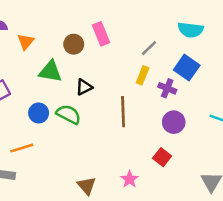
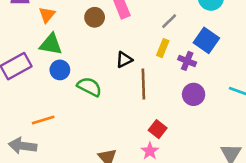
green triangle: (50, 71) -> (51, 44), moved
black triangle: (84, 87) -> (124, 60), moved
blue circle: (39, 113) -> (60, 70), moved
red square: (162, 157) -> (158, 129), moved

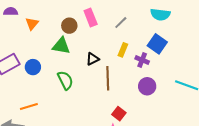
gray line: (169, 21) -> (121, 23), moved
green triangle: (51, 44) -> (61, 46), moved
blue circle: (60, 70) -> (33, 67), moved
green semicircle: (89, 87) -> (65, 80), turned 36

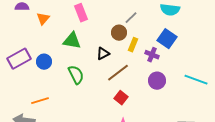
pink rectangle: (91, 18) -> (81, 13), moved
brown circle: (69, 26) -> (119, 33), moved
brown line: (108, 78) -> (118, 73), turned 55
red square: (119, 114) -> (121, 98), moved

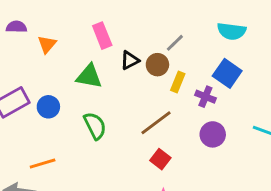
black triangle: (103, 54) -> (130, 60), moved

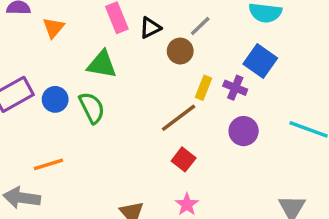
black triangle: (130, 60) -> (150, 28), moved
yellow rectangle: (178, 82) -> (204, 88), moved
green semicircle: (95, 126) -> (92, 108), moved

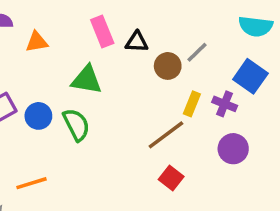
gray line: (200, 26) -> (197, 52), moved
orange triangle: (53, 28) -> (37, 42), turned 40
black triangle: (150, 28) -> (137, 42), turned 30

